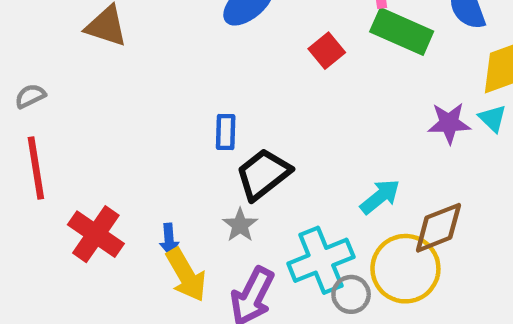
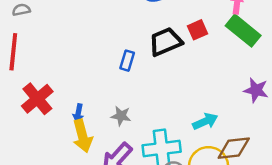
black trapezoid: (263, 174) -> (165, 42), moved
gray star: (240, 225) -> (121, 116), turned 30

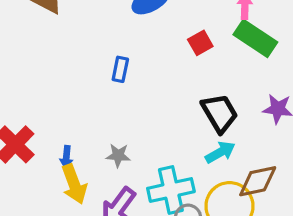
black trapezoid: (165, 42) -> (220, 113), moved, turned 88
blue rectangle: (127, 61) -> (120, 69), moved

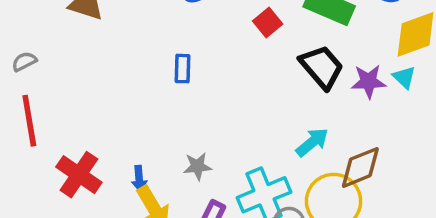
black trapezoid: (220, 113) -> (322, 67), moved

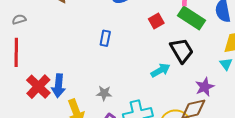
purple star: (369, 81) -> (205, 87), moved, turned -30
cyan arrow: (312, 142) -> (160, 70), moved
blue arrow: (139, 179) -> (58, 86), moved, size x1.6

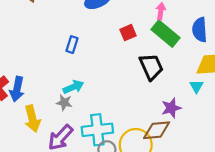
cyan arrow: (160, 70) -> (73, 87), moved

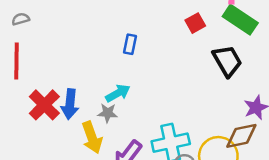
cyan arrow: (73, 87) -> (118, 93), moved
gray star: (64, 103) -> (108, 113), moved

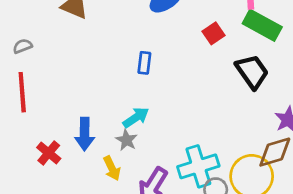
red cross: (44, 105) -> (49, 153), moved, size x0.7
gray star: (108, 113) -> (127, 140), turned 30
yellow arrow: (92, 137) -> (112, 168), size x0.7

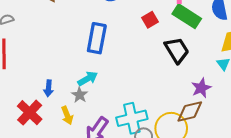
blue rectangle: (144, 63) -> (97, 38), size x1.8
blue arrow: (85, 134) -> (48, 88), size x0.7
red cross: (49, 153) -> (30, 113), moved, size x1.4

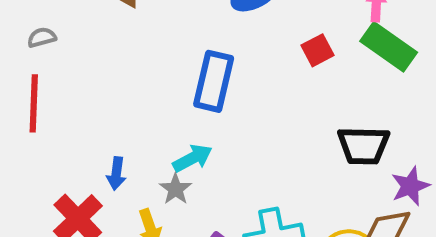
black trapezoid: (177, 50) -> (363, 145), moved, turned 120

